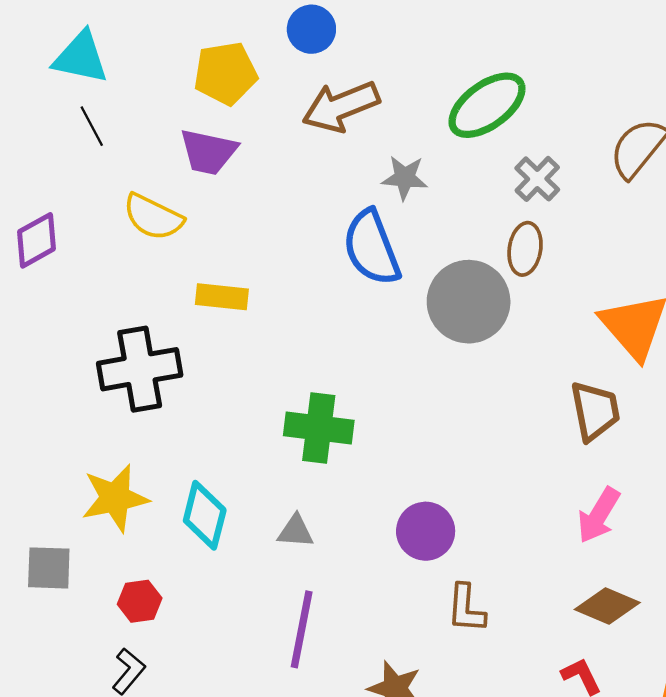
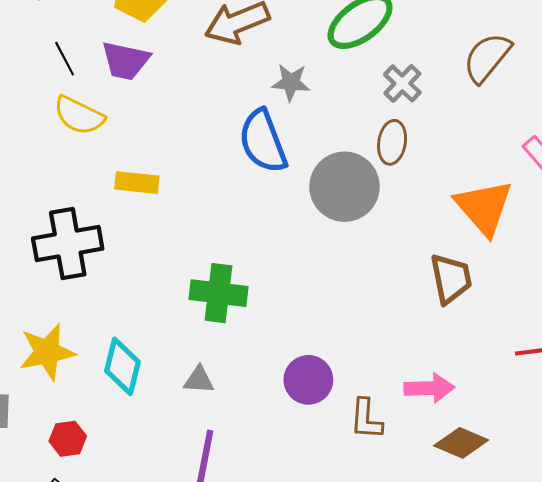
black line: (92, 126) -> (65, 59), moved
pink arrow: (599, 515) -> (429, 388), moved, turned -123
brown L-shape: (466, 609) -> (366, 419), moved

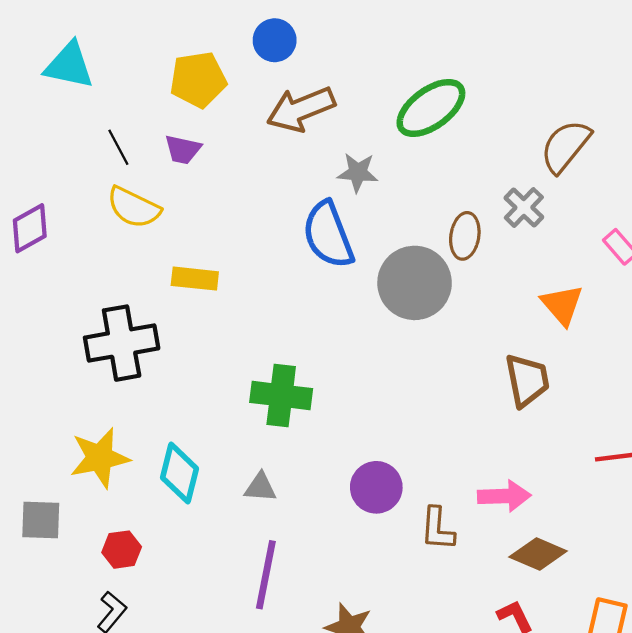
purple trapezoid: (126, 61) -> (183, 150), size x0.7
gray cross: (402, 83) -> (524, 207), moved
orange triangle: (484, 207) -> (562, 305), size x0.7

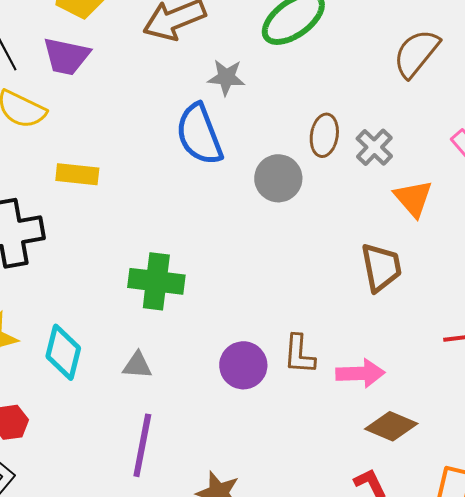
purple trapezoid: (183, 150) -> (66, 56), size x1.4
gray cross: (524, 207) -> (374, 147), moved
gray circle: (415, 283) -> (278, 178), size x0.7
brown L-shape: (437, 529) -> (299, 354), moved

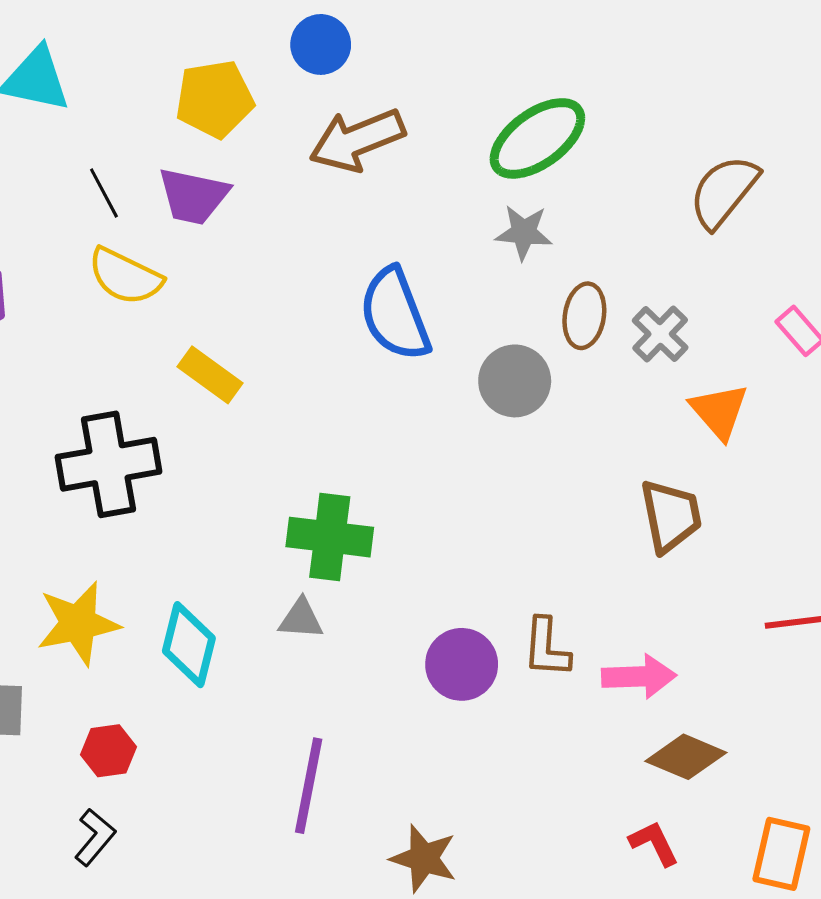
gray star: (226, 77) -> (524, 232), moved
yellow rectangle: (77, 174) -> (210, 375), turned 30
gray triangle: (137, 365) -> (301, 619), moved

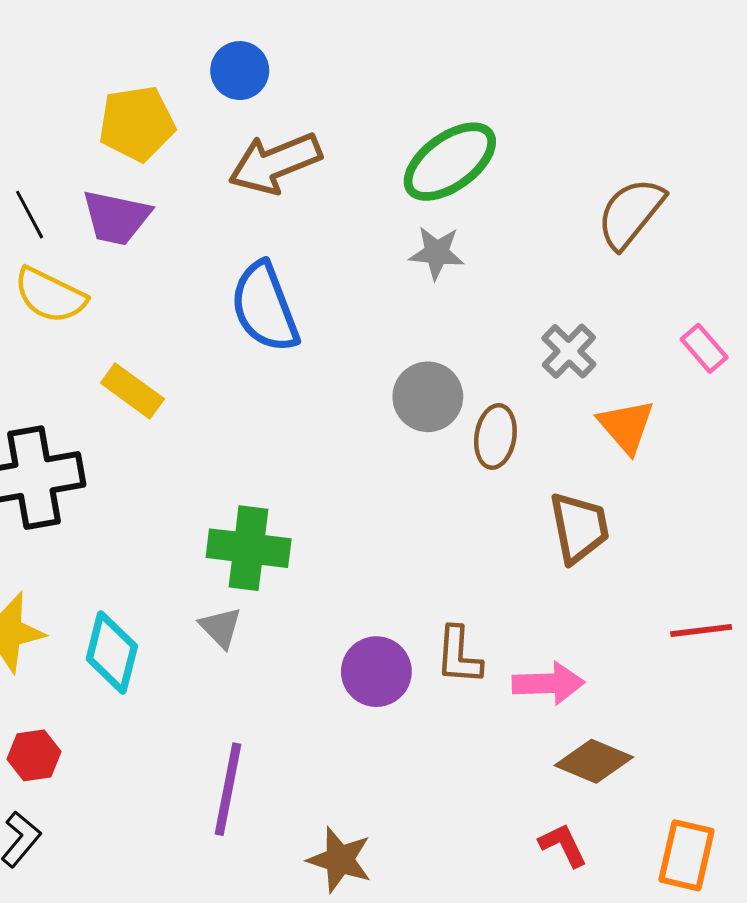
blue semicircle: (395, 314) -> (265, 307), moved
brown ellipse: (584, 316) -> (495, 436), moved
gray triangle: (301, 619) -> (221, 628), turned 42

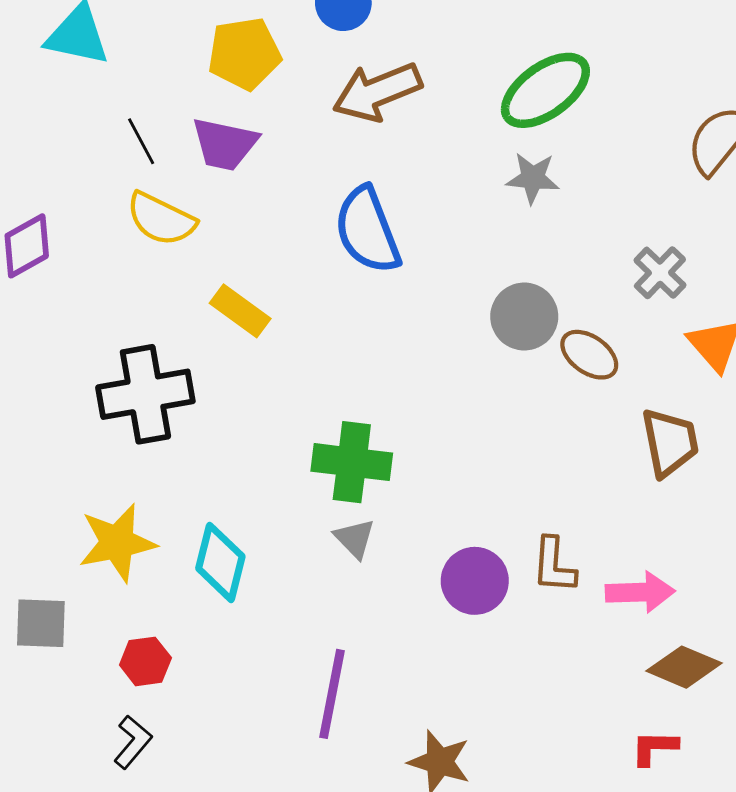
brown ellipse: (495, 436) -> (589, 355), turned -64
gray triangle: (221, 628) -> (355, 538), moved
red L-shape: (563, 845) -> (654, 748), turned -63

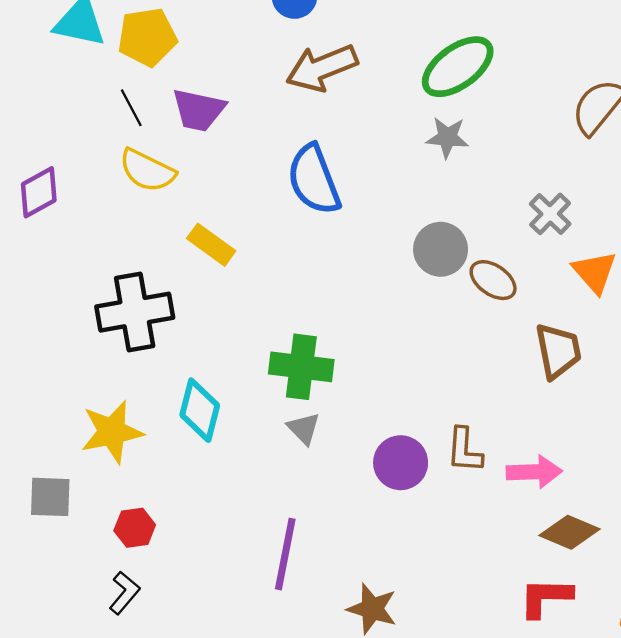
yellow pentagon: (244, 54) -> (147, 37), moved
cyan diamond: (220, 562) -> (200, 410), moved
red L-shape: (654, 748) -> (546, 597), size x1.4

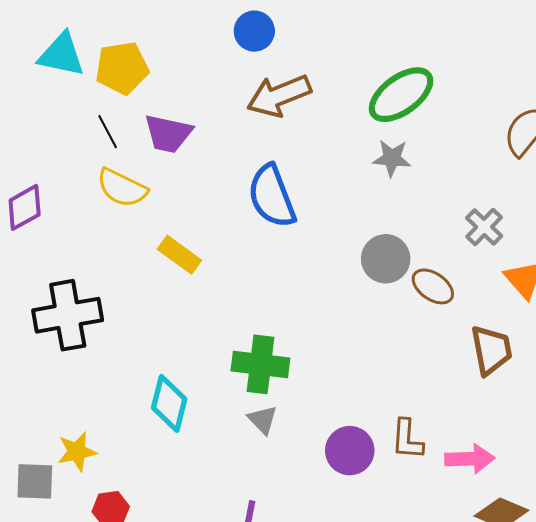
black cross: (135, 312) -> (68, 315), moved
yellow star: (112, 432) -> (77, 452), moved, size x0.7

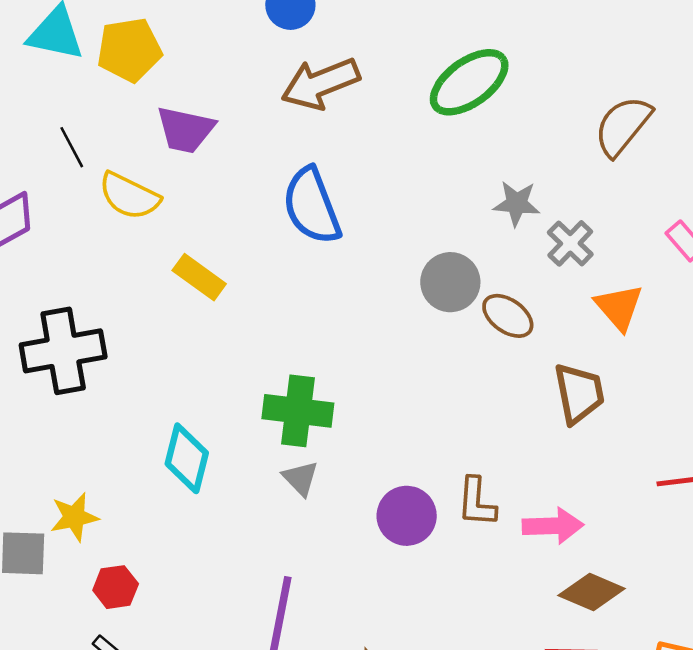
black line: (108, 132) -> (72, 147), moved
gray star: (392, 158) -> (517, 203), moved

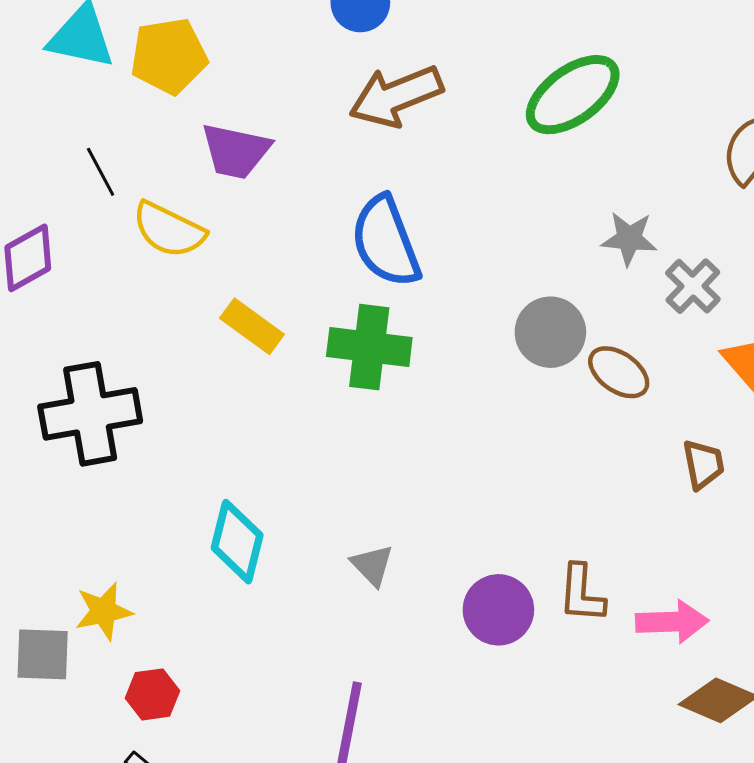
brown trapezoid: (579, 393) -> (703, 464), size x0.7
green cross: (298, 411) -> (369, 347), moved

